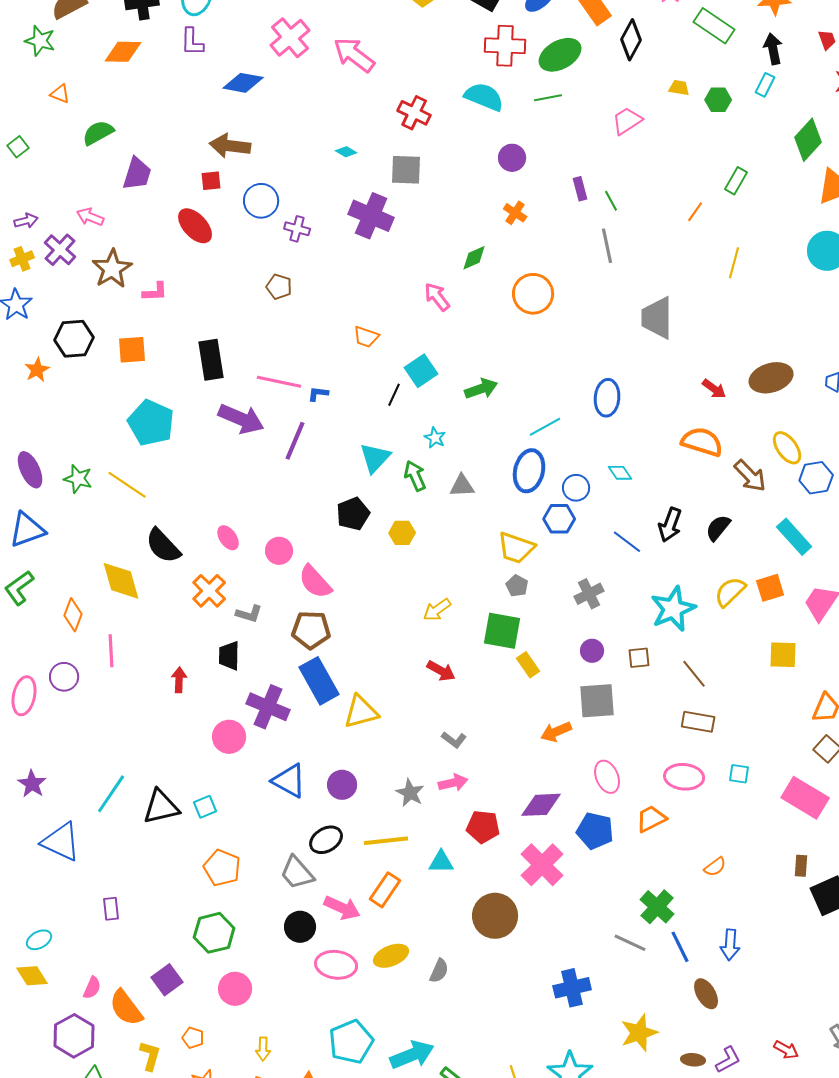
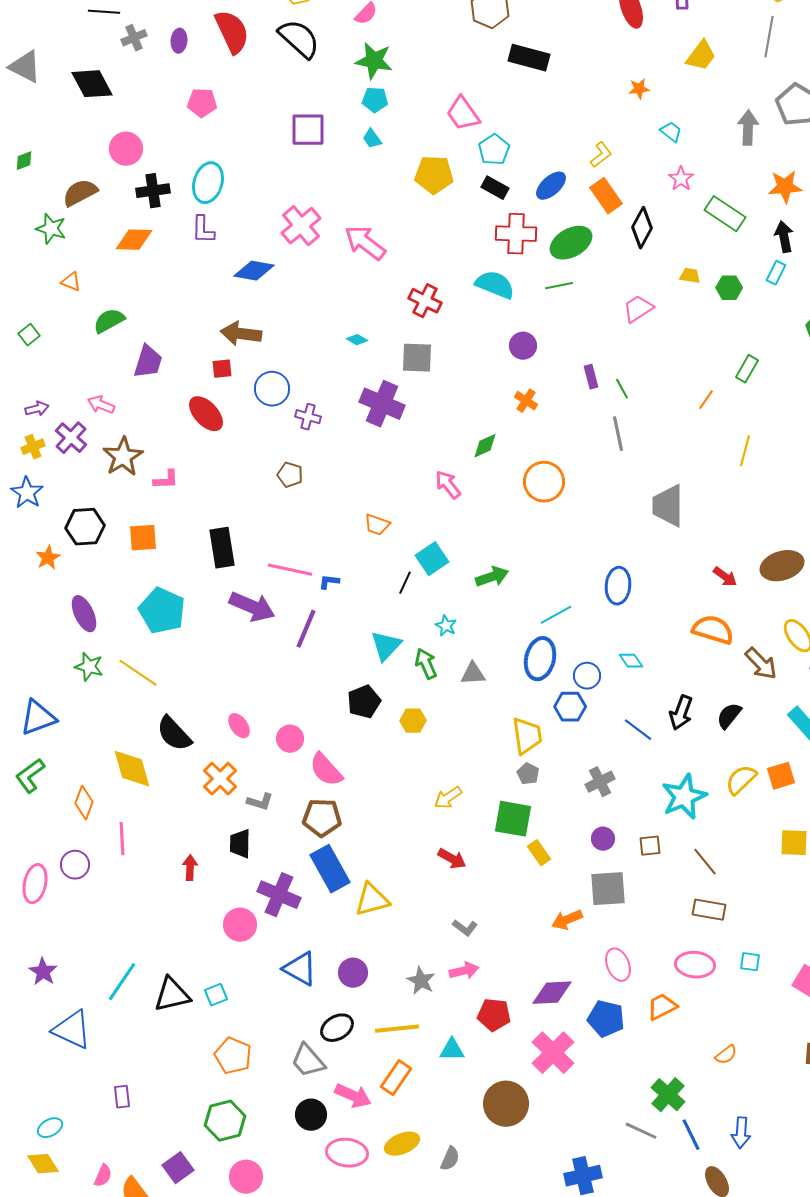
purple ellipse: (30, 470) -> (84, 614), moved
yellow trapezoid: (516, 548) -> (527, 736), turned -117

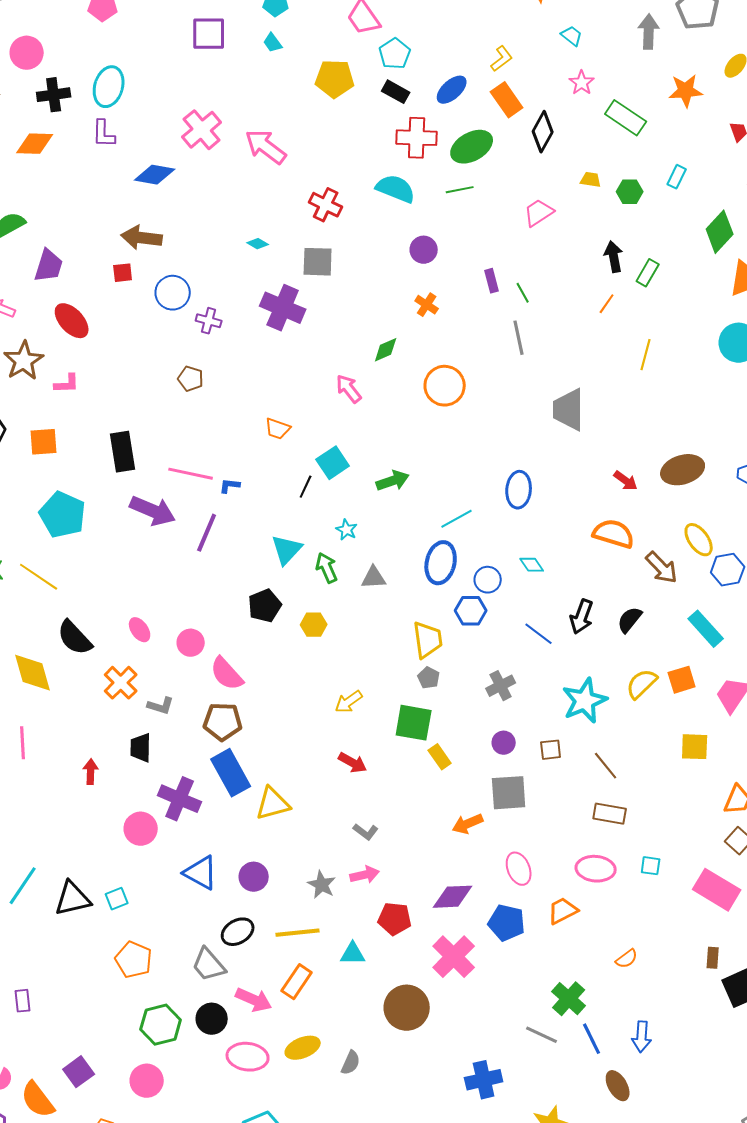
black arrow: (784, 237) -> (614, 257), moved
red ellipse: (206, 414) -> (72, 321), moved
green hexagon: (225, 1121) -> (161, 1025), moved

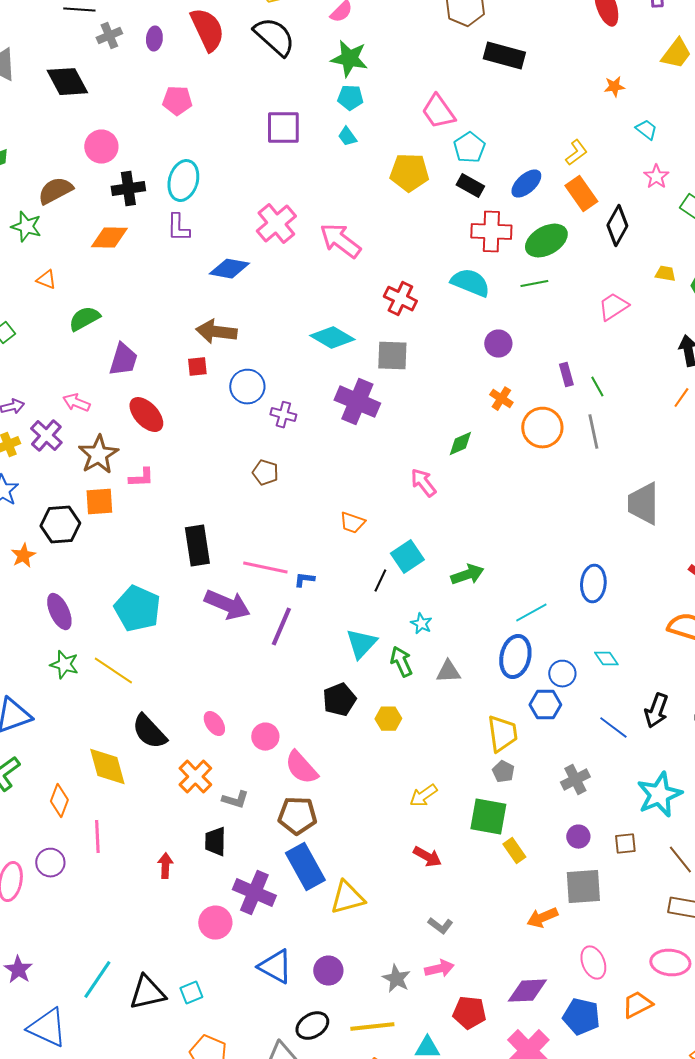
cyan diamond: (258, 244) -> (332, 338), size x2.0
orange circle: (445, 386) -> (542, 428), moved
orange square: (44, 442) -> (99, 502), moved

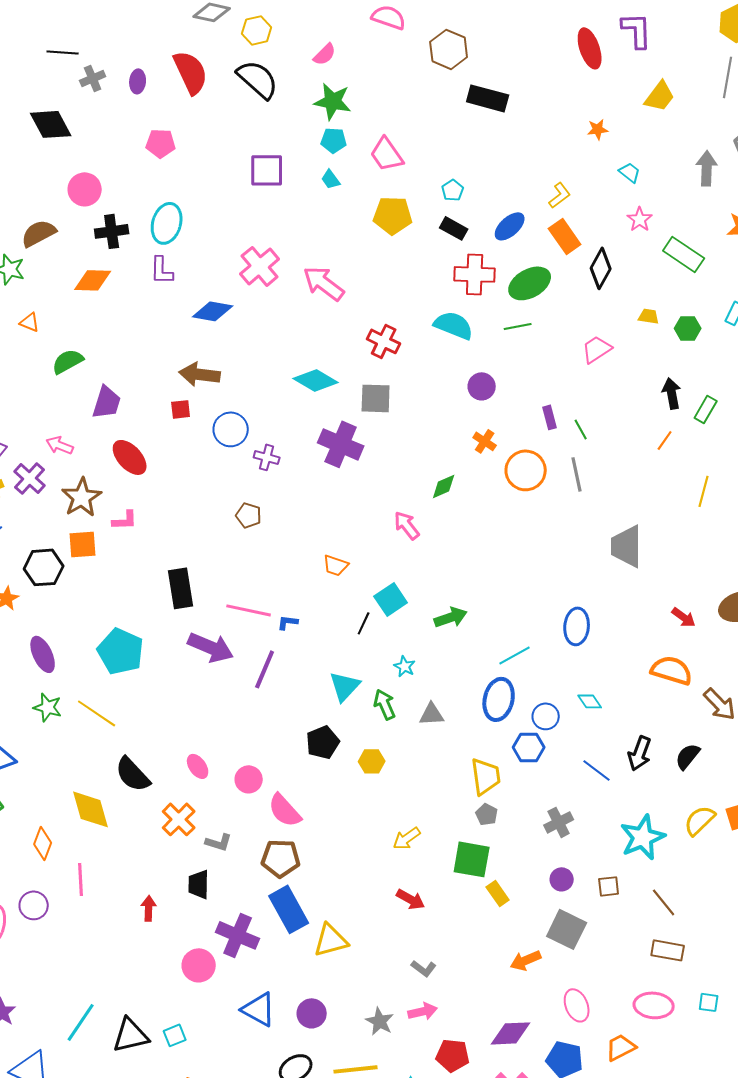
pink trapezoid: (438, 112) -> (387, 154), moved
cyan pentagon: (469, 148) -> (453, 190), size x0.7
gray square: (583, 887) -> (567, 929), turned 30

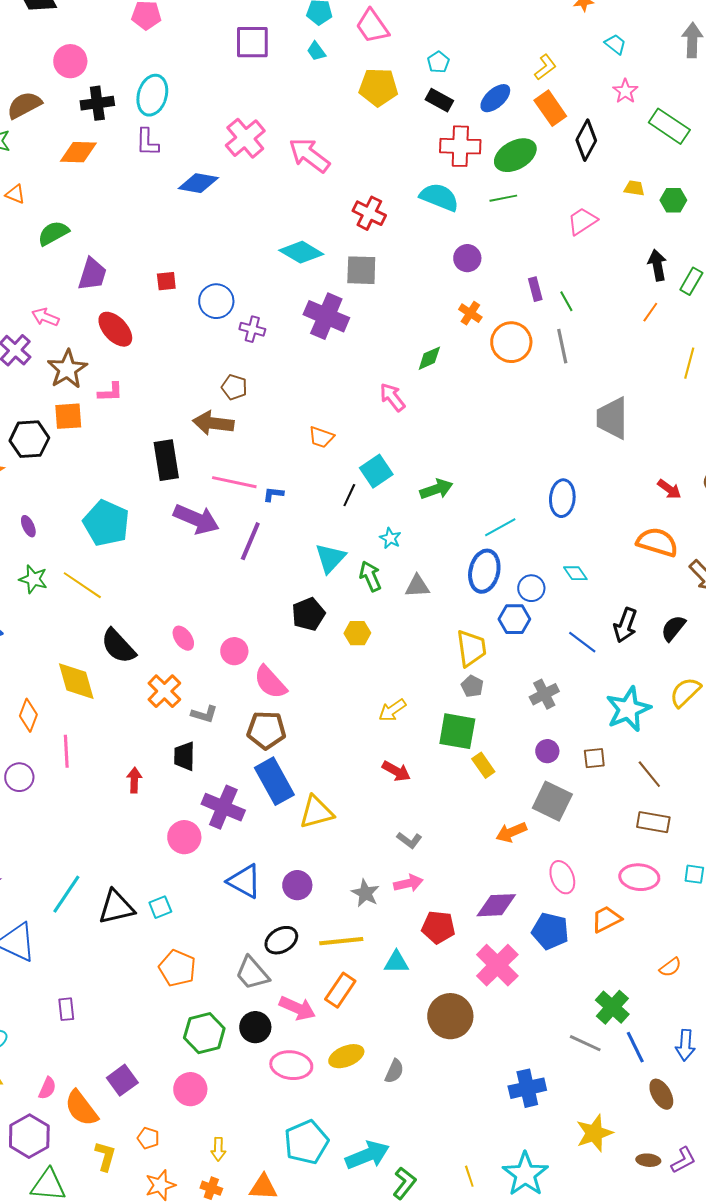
brown arrow: (200, 374) -> (213, 423), moved
purple ellipse: (43, 654) -> (28, 526), size x0.6

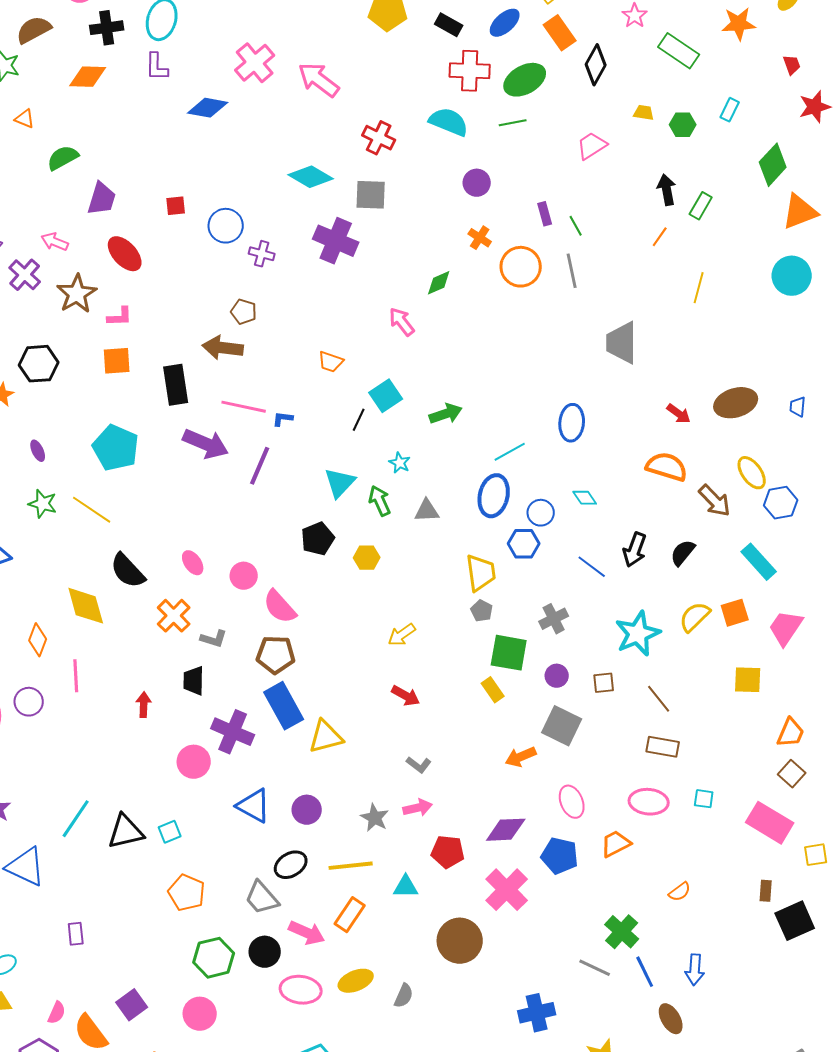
orange square: (68, 416) -> (117, 361), moved
green square: (457, 731) -> (509, 653), moved

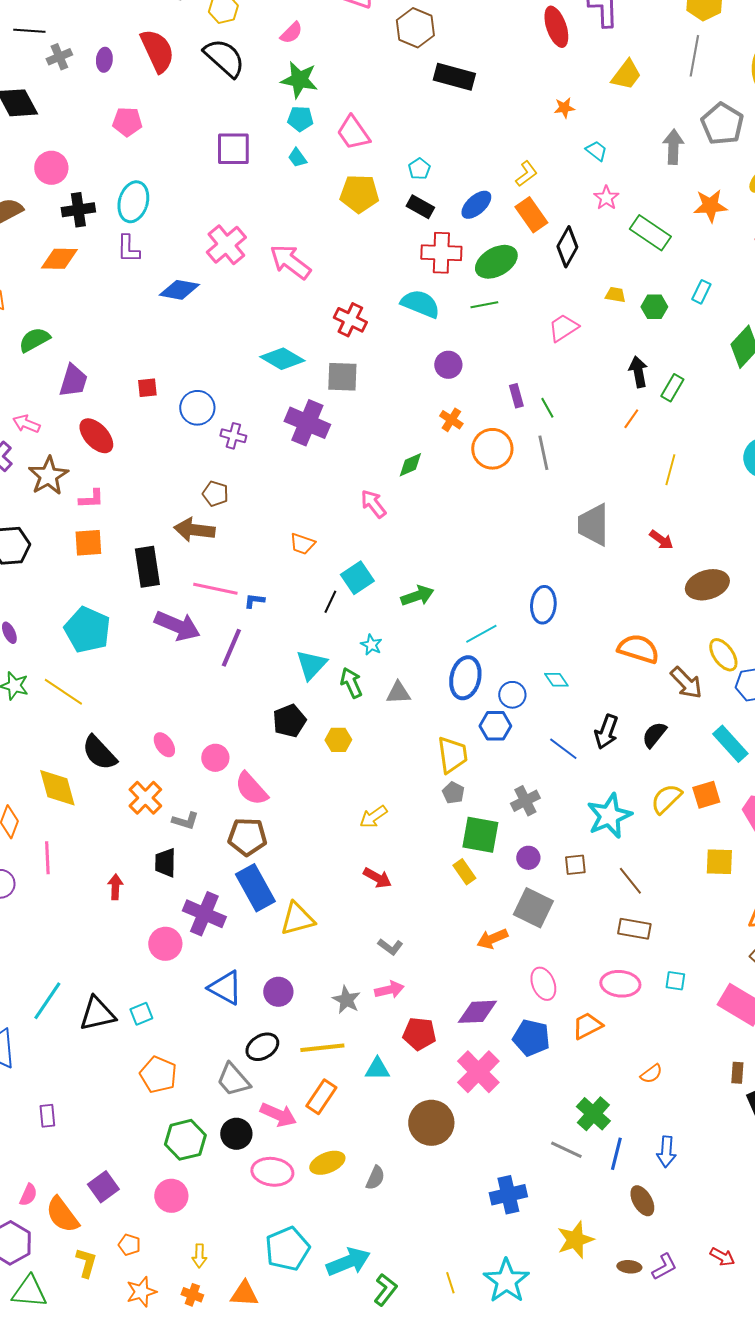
red arrow: (679, 414) -> (661, 540), moved
blue line: (645, 972) -> (616, 1154), turned 40

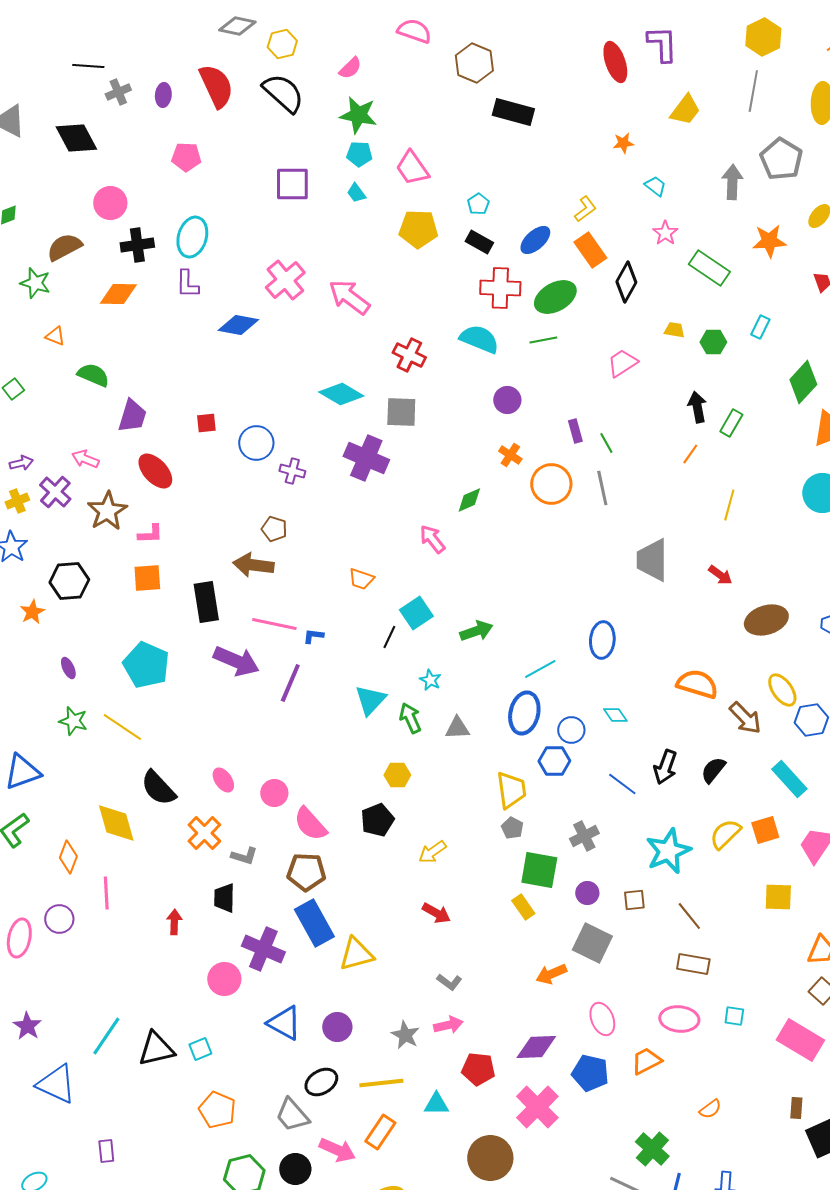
green semicircle: (34, 340) -> (93, 375), turned 52
black pentagon: (289, 721) -> (377, 820), moved

